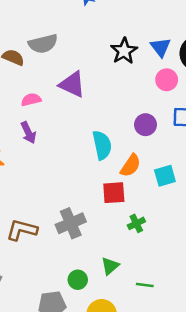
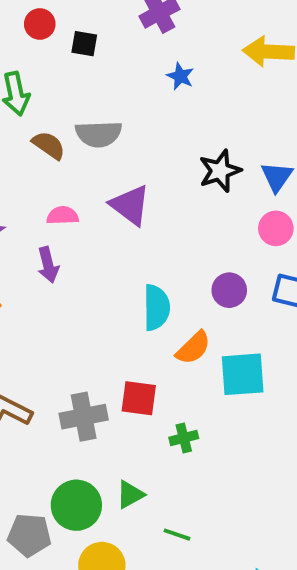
cyan square: (165, 176) -> (243, 374), size x1.4
red square: (114, 193) -> (139, 398), moved
green circle: (78, 280) -> (76, 505), size x1.6

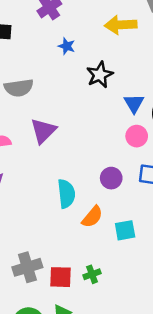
black star: (220, 171) -> (100, 75), moved
purple triangle: (130, 205) -> (43, 131), turned 44
cyan square: (243, 374) -> (125, 230), size x0.7
red square: (139, 398) -> (61, 277), moved

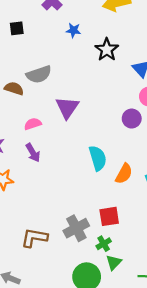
purple circle: (111, 178) -> (132, 119), moved
green cross: (92, 274) -> (104, 244), moved
red square: (61, 277) -> (109, 216), moved

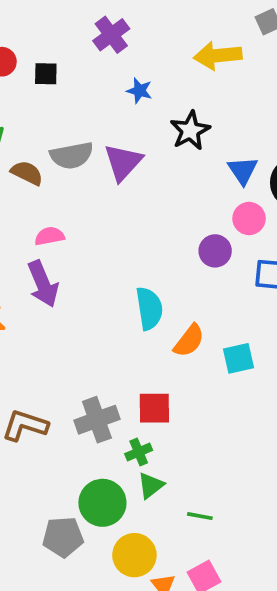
purple triangle: (67, 108) -> (123, 162), moved
purple arrow: (33, 153) -> (43, 284), size x1.4

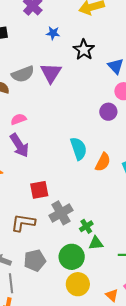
red square: (154, 408) -> (39, 190), moved
green triangle: (151, 485) -> (96, 243), turned 42
gray pentagon: (63, 537) -> (35, 260), moved
yellow circle: (134, 555) -> (78, 284), moved

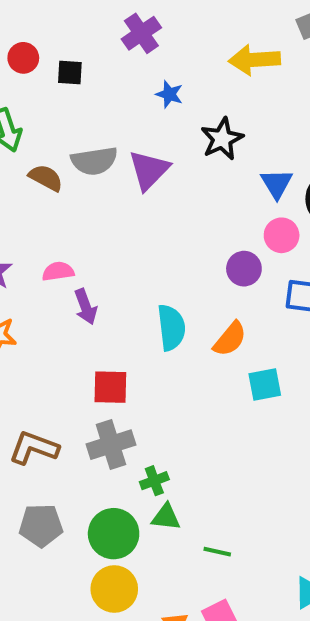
pink semicircle: (18, 119) -> (58, 271), moved
purple arrow: (19, 145) -> (86, 307), moved, size x0.7
orange semicircle: (103, 162) -> (230, 339), moved
red square: (39, 190) -> (110, 387), moved

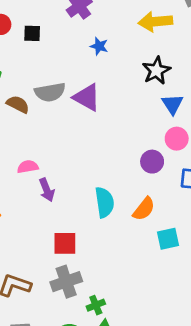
black star: (222, 139) -> (156, 71), moved
purple triangle: (149, 170) -> (87, 97), turned -44

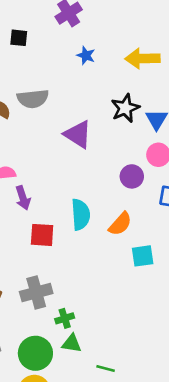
yellow arrow: (155, 22) -> (142, 58), moved
black star: (156, 71) -> (125, 108), moved
purple triangle: (87, 97) -> (78, 134), moved
red square: (65, 243) -> (42, 235), moved

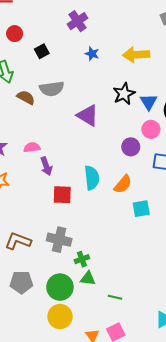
black square: (19, 38) -> (42, 51), moved, turned -32
gray cross: (36, 292) -> (59, 240), turned 30

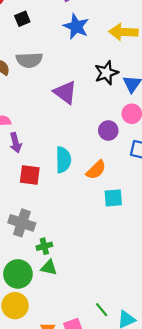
blue star: (92, 54) -> (76, 26), size x1.6
green line: (115, 297) -> (102, 310), moved, turned 32

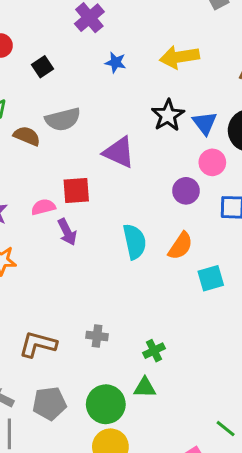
blue star: (76, 26) -> (116, 62), size x0.6
red square: (30, 175) -> (76, 190), moved
gray cross: (22, 223) -> (97, 336), size x0.6
green cross: (44, 246) -> (154, 351), moved

